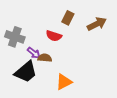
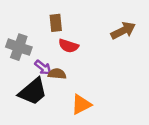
brown rectangle: (68, 18) -> (56, 23), moved, turned -32

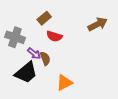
brown rectangle: (56, 23) -> (44, 18), turned 56
brown semicircle: (57, 74) -> (45, 58), turned 64

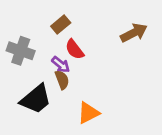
red semicircle: (54, 36) -> (74, 49), turned 35
purple arrow: (34, 53) -> (61, 65), moved

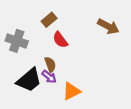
brown arrow: (134, 33) -> (108, 26), turned 55
purple arrow: (61, 65) -> (49, 77), moved

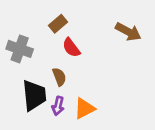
purple arrow: (49, 77) -> (58, 106), moved, turned 64
black trapezoid: (29, 80) -> (34, 95), turned -56

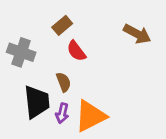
orange triangle: (85, 109) -> (90, 116), size x1.4

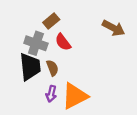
gray cross: (21, 52) -> (36, 43), moved
black trapezoid: (37, 102) -> (30, 67), moved

